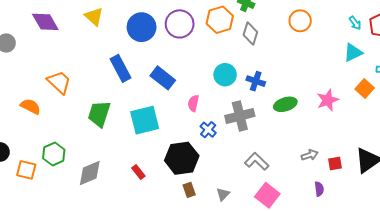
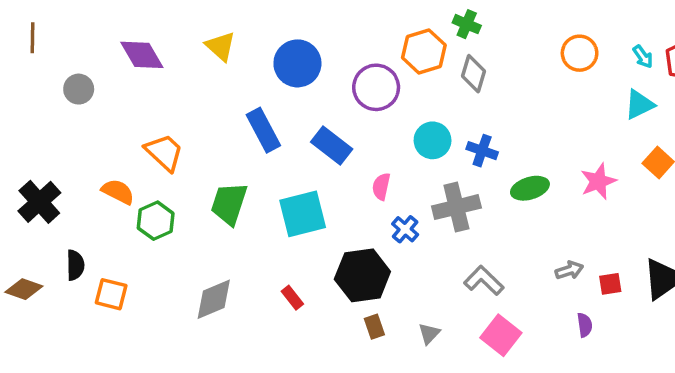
orange circle: (300, 21) -> (580, 53), moved
purple circle: (180, 24) -> (376, 87), moved
green hexagon: (54, 154) -> (156, 221), moved

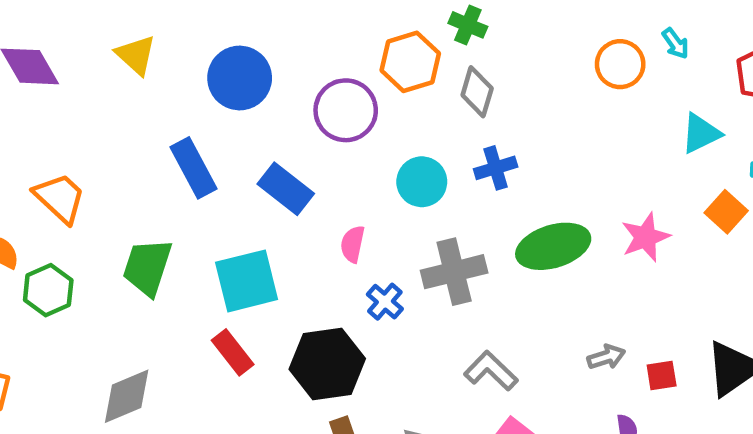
cyan arrow: (643, 57) -> (675, 43), moved
blue cross: (482, 151) -> (496, 168), moved, turned -36
green ellipse: (530, 188) -> (553, 246), size x1.4
red rectangle: (292, 298) -> (233, 352), moved, size x1.4

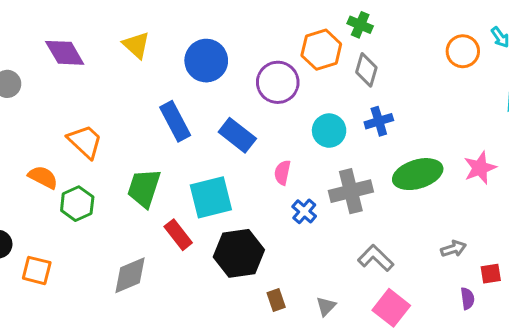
red rectangle: (233, 352) -> (178, 235), moved
black hexagon: (327, 364) -> (239, 253), moved
red square: (662, 375) -> (491, 274), moved

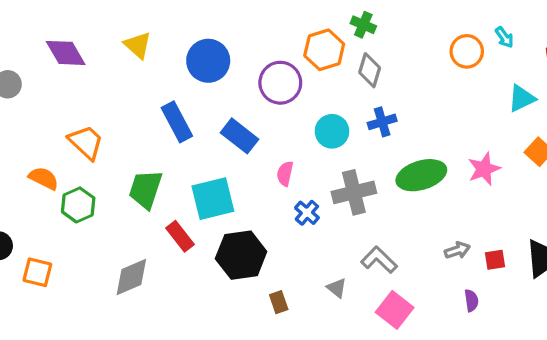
red square: (491, 274) -> (495, 260), moved
gray triangle: (326, 306) -> (337, 288), moved, turned -35

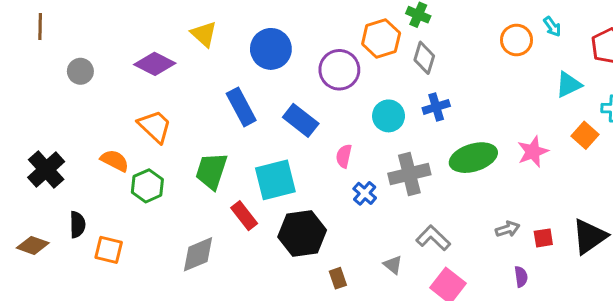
purple diamond: (66, 53) -> (155, 64), moved, turned -33

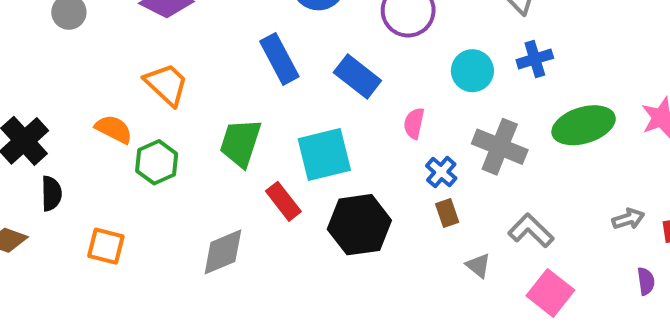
gray cross: (409, 174) -> (500, 147), turned 36
black semicircle: (77, 225) -> (51, 193), moved
brown rectangle: (338, 278) -> (447, 213), moved

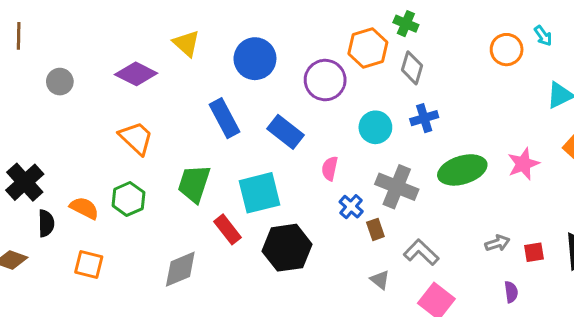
orange semicircle: (114, 129) -> (84, 208), moved
brown rectangle: (447, 213) -> (375, 229), moved

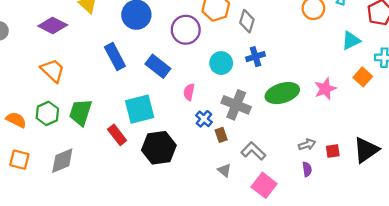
green trapezoid: (194, 184) -> (81, 112), moved
gray diamond: (180, 269) -> (62, 161), moved
purple semicircle: (511, 292) -> (307, 169), moved

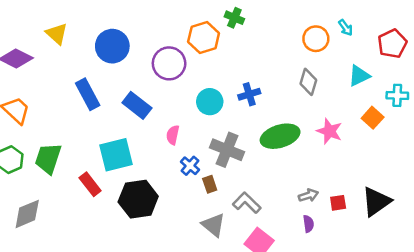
gray diamond: (247, 21) -> (308, 82), moved
pink star: (325, 89) -> (329, 131), turned -30
gray triangle: (224, 170) -> (213, 225), size x1.5

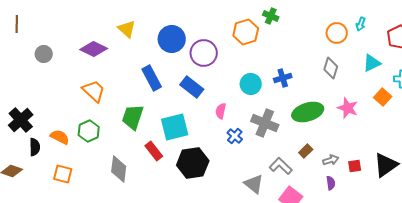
cyan arrow: (345, 28) -> (361, 24), turned 56
purple circle: (169, 63) -> (204, 53), moved
green trapezoid: (48, 158) -> (133, 117), moved
brown rectangle: (210, 184) -> (306, 151), moved, turned 64
gray diamond: (27, 214) -> (119, 169), moved, turned -60

